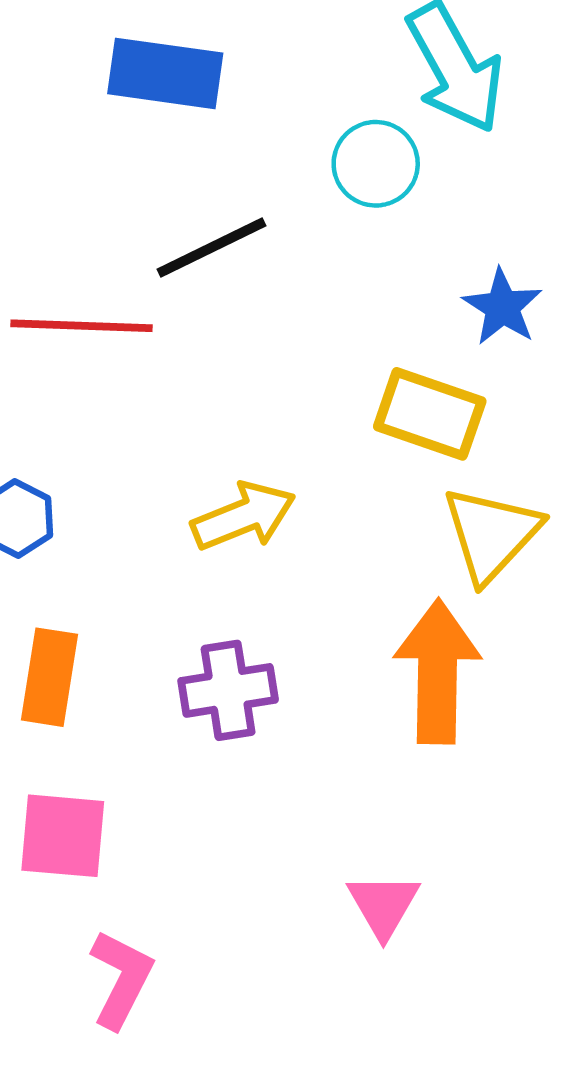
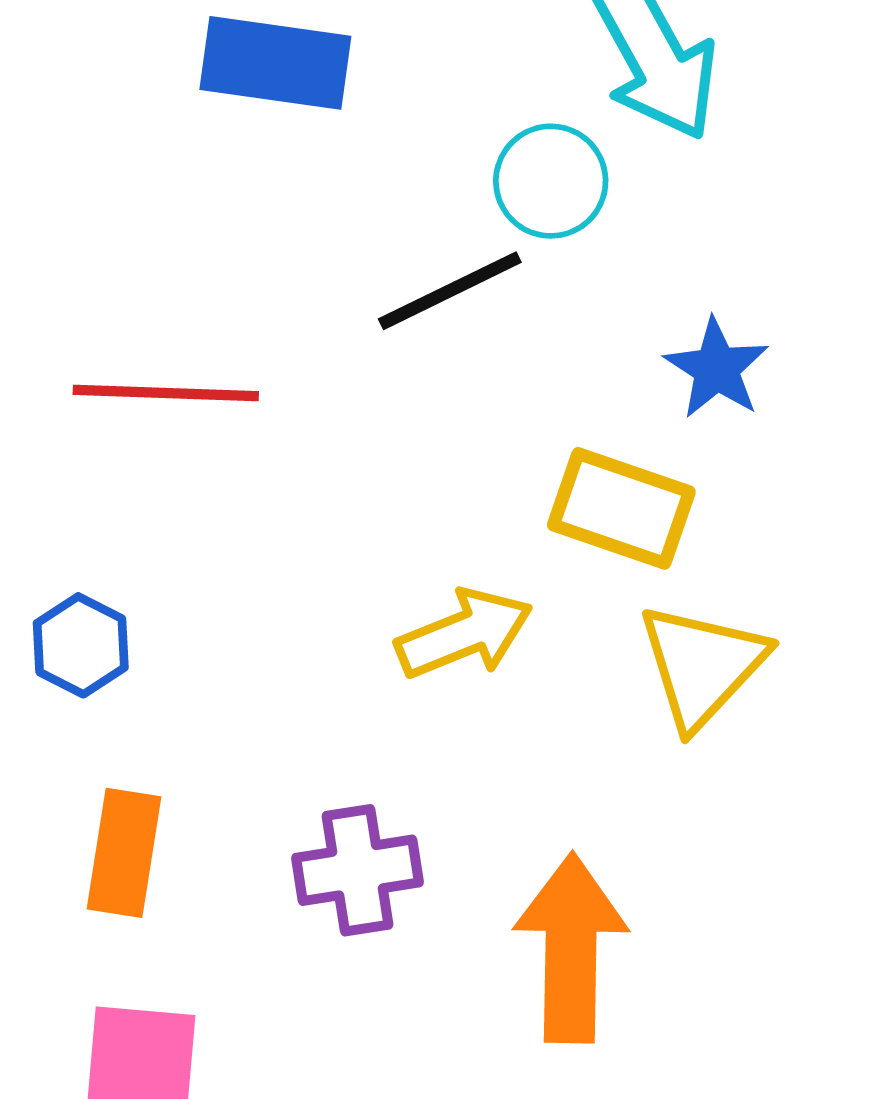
black line: (212, 247) -> (450, 291), moved
yellow arrow: (243, 516) -> (464, 634), moved
orange arrow: (437, 672) -> (571, 948), moved

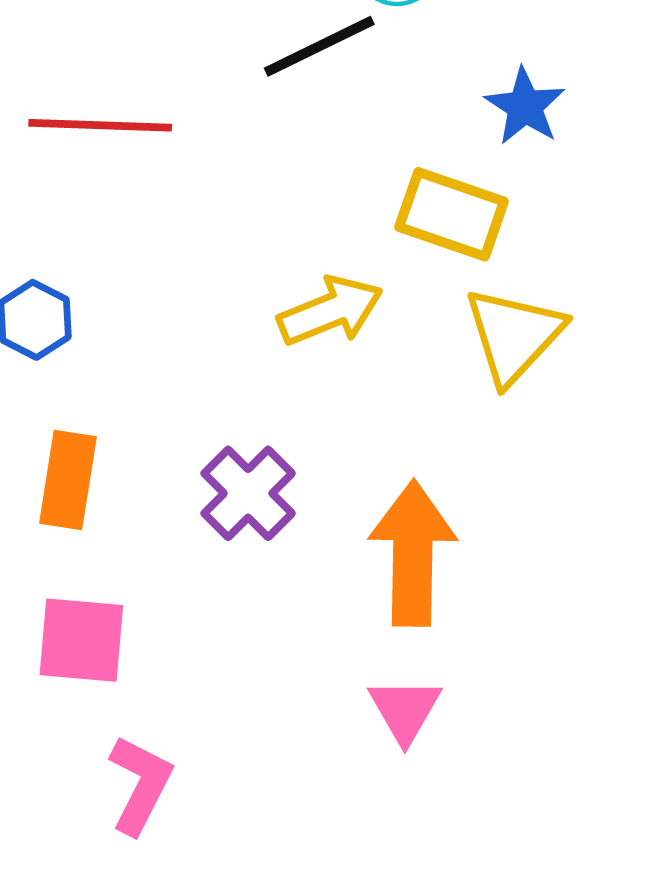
purple cross: (358, 870) -> (248, 493), turned -36

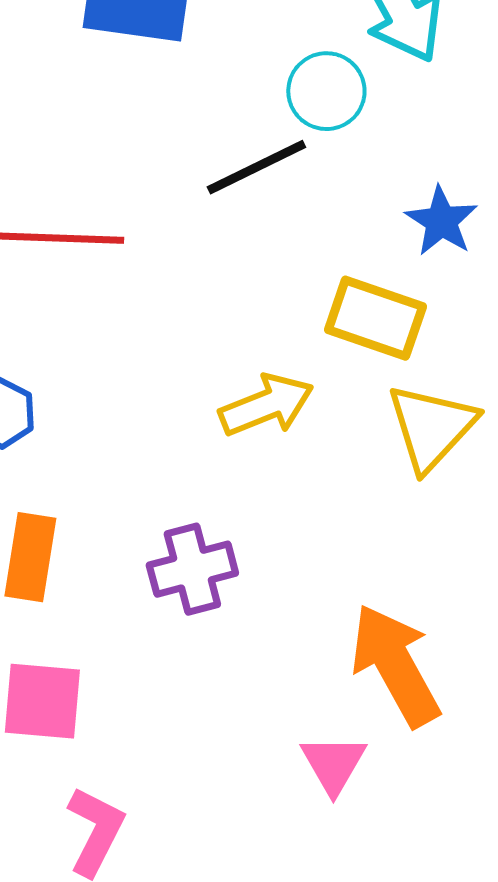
purple cross: (248, 493) -> (192, 569), turned 30
orange arrow: (413, 553) -> (395, 665), moved, turned -30

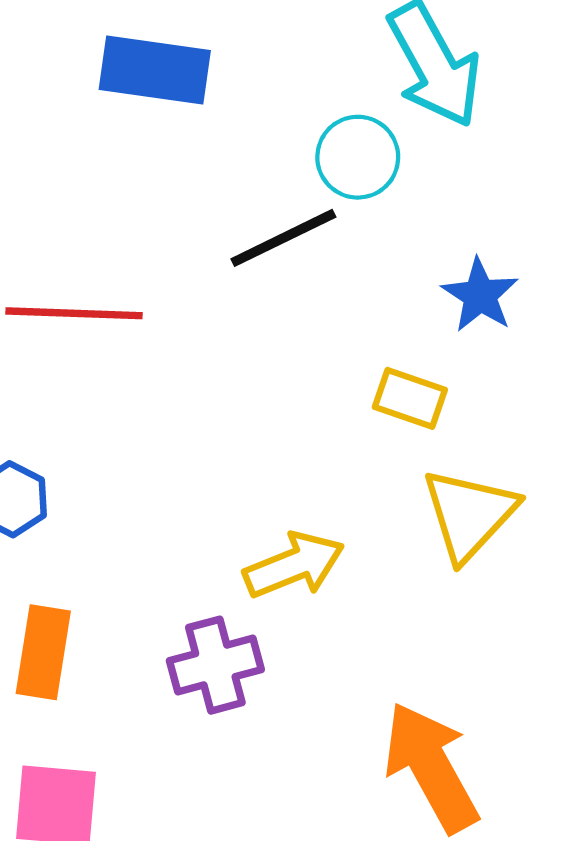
yellow rectangle: (375, 318) -> (410, 398), size x0.7
yellow arrow: (266, 405) -> (294, 565), moved

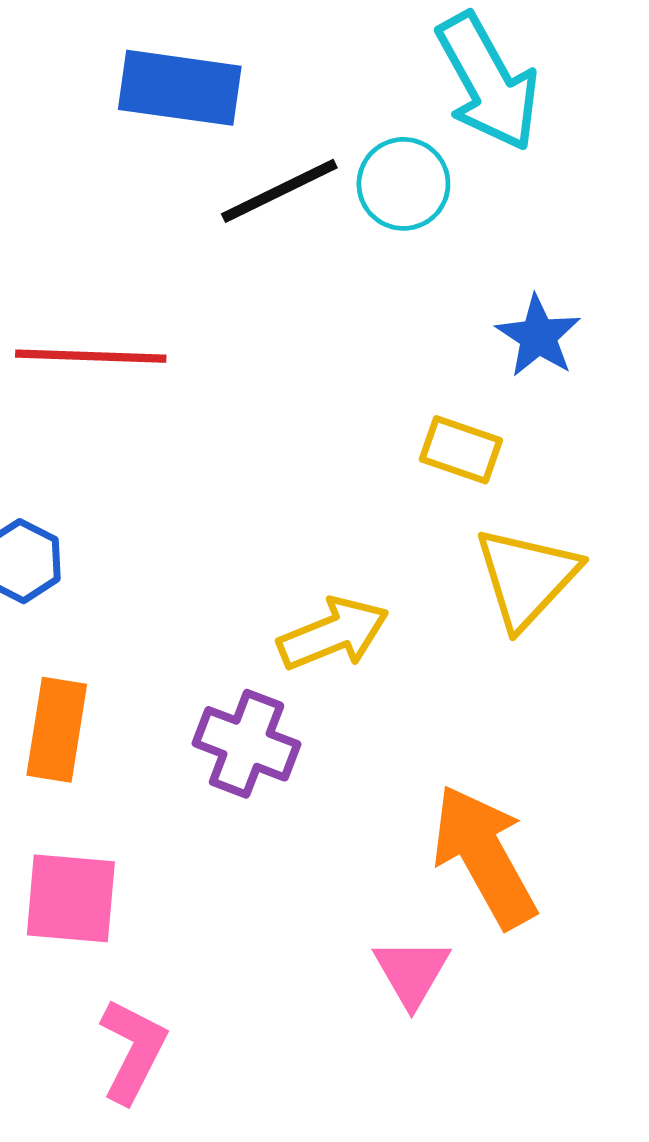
black line: (283, 238) -> (279, 191), moved
purple cross: (215, 665) -> (247, 744), turned 36

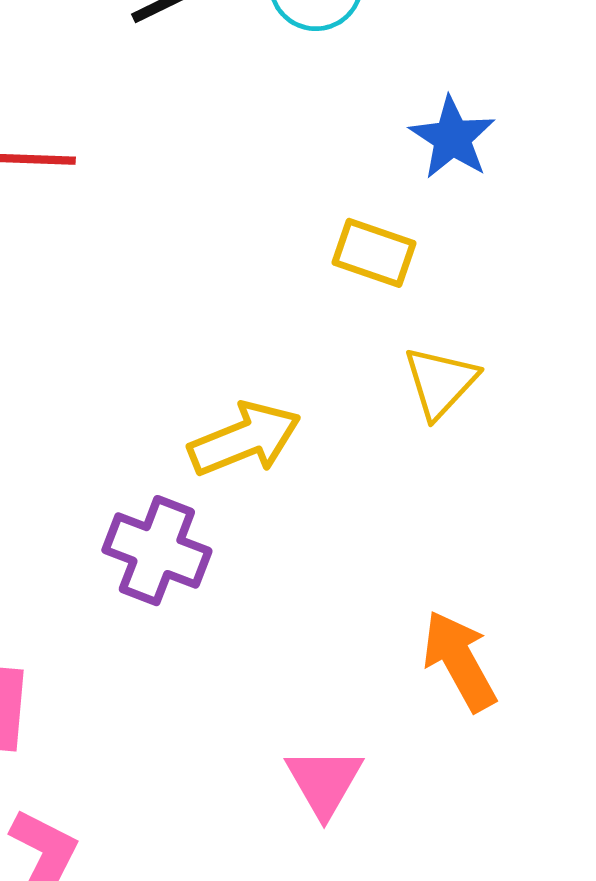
yellow triangle: (526, 577) -> (440, 382), size x0.7
orange arrow: (484, 856) -> (459, 661), moved, size x0.7

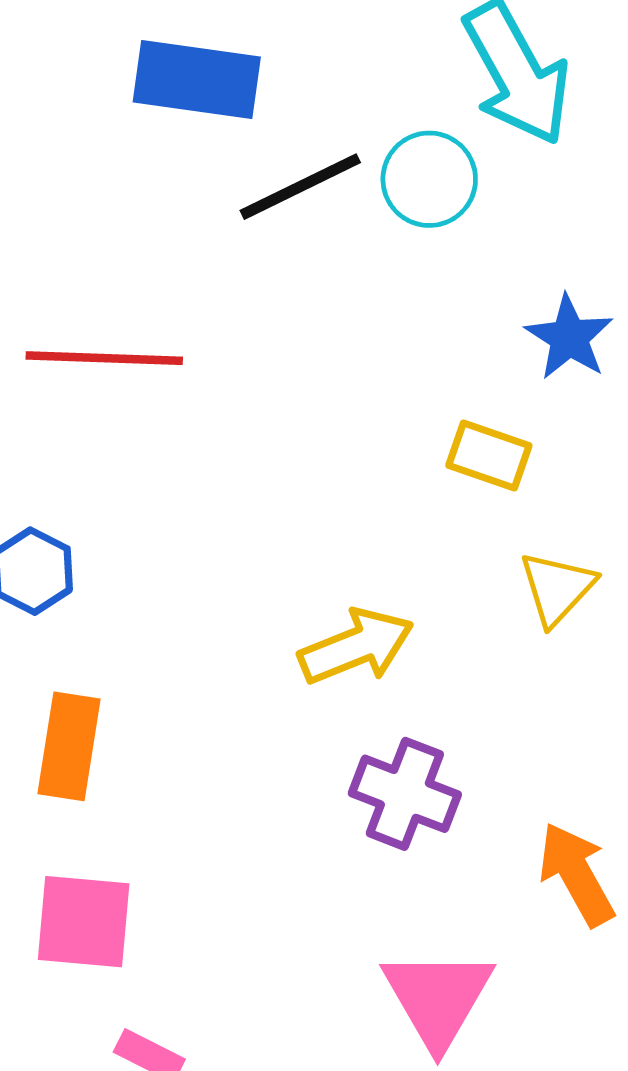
purple cross: (157, 551) -> (405, 794), moved
pink triangle: (324, 782) -> (438, 998), size x1.4

